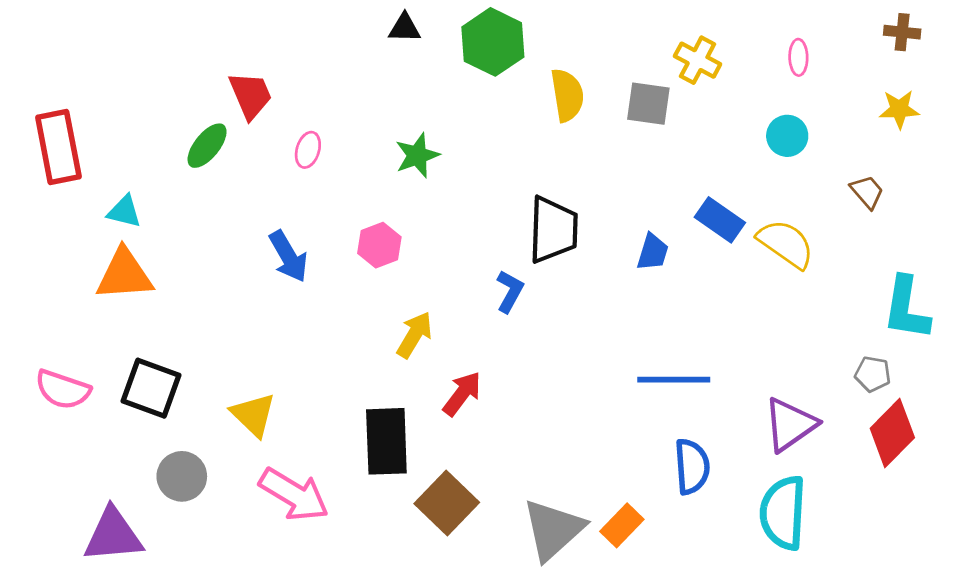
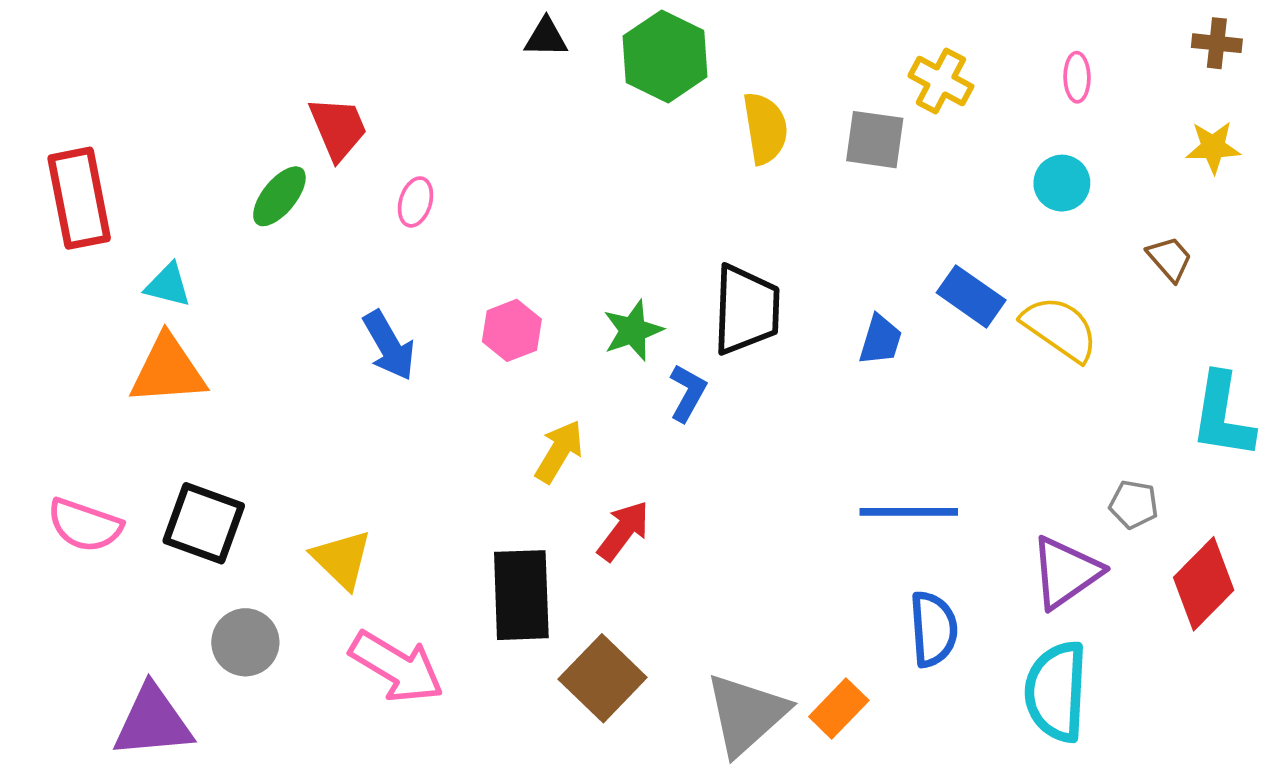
green star: (417, 155) -> (633, 330), moved
gray pentagon: (873, 374) -> (1134, 504), moved

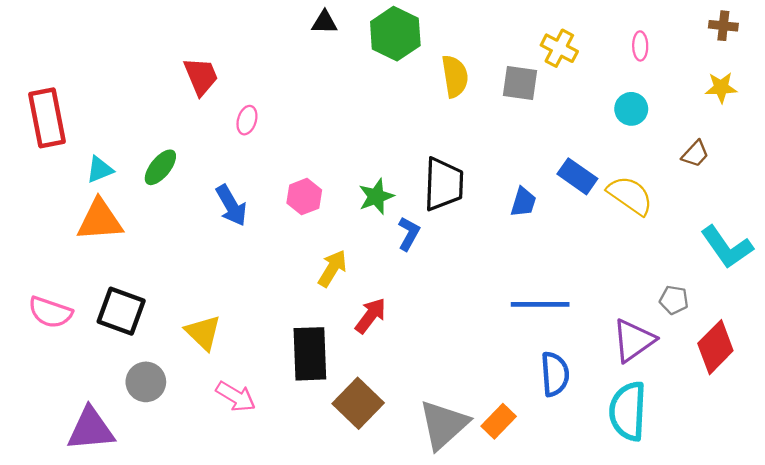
green ellipse: (279, 196) -> (160, 167), moved
brown trapezoid: (1170, 259) -> (695, 154), turned 84
cyan triangle: (168, 285) -> (100, 170), turned -36
cyan L-shape: (1223, 416) -> (727, 247), turned -44
pink arrow: (397, 667) -> (236, 397), size x0.7

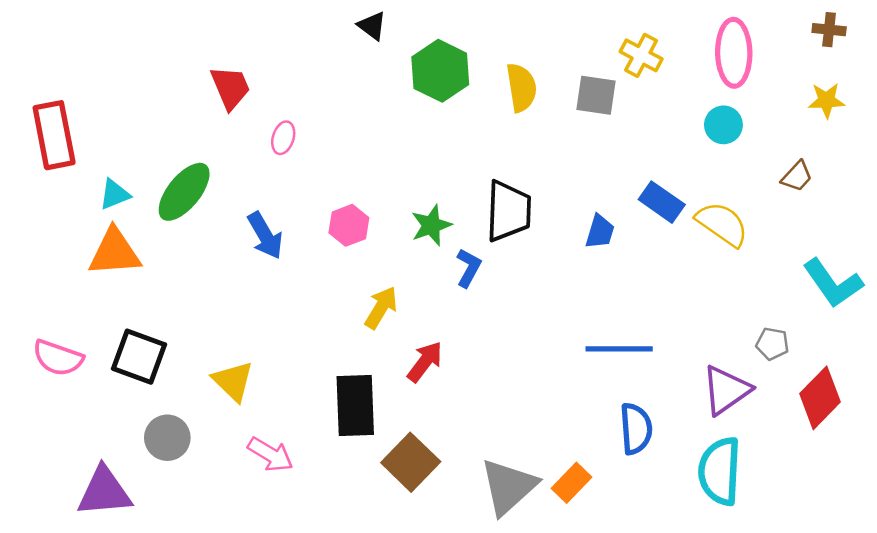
black triangle: (324, 22) -> (372, 26), turned 36
green hexagon: (395, 34) -> (440, 71), moved
pink ellipse: (640, 46) -> (734, 53), size x2.0
green ellipse: (160, 167) -> (184, 192), size x1.4

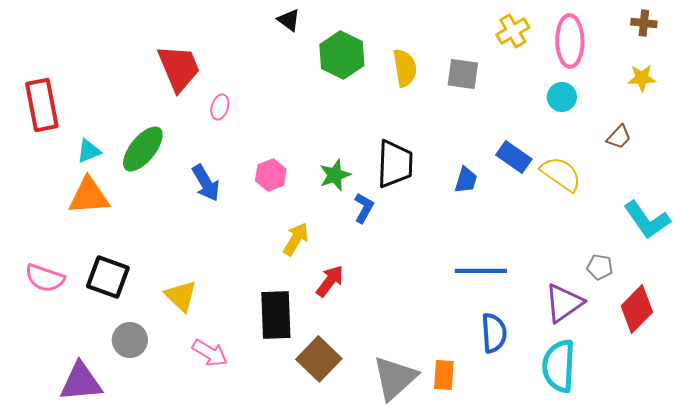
yellow cross: (641, 55) -> (513, 31), moved, turned 32
red trapezoid: (230, 88) -> (179, 68), size x1.4
orange rectangle: (572, 483) -> (444, 375), turned -40

